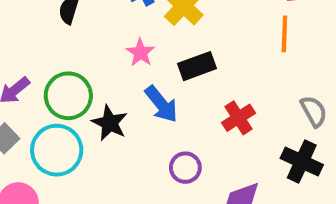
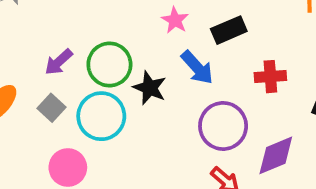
red cross: (238, 118) -> (270, 77), turned 32
purple circle: (185, 168) -> (223, 126), size x1.6

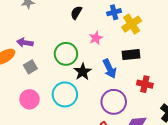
pink star: (175, 20) -> (96, 38), moved
purple arrow: (59, 62) -> (25, 43), moved, turned 35
cyan circle: (101, 116) -> (65, 94), moved

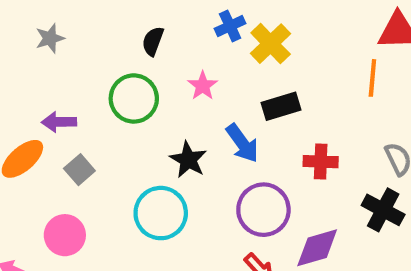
green circle: (66, 54) -> (134, 98), moved
pink circle: (30, 99) -> (65, 235), moved

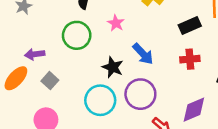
black rectangle: (281, 106) -> (190, 26), moved
purple circle: (263, 210) -> (140, 94), moved

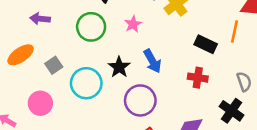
black rectangle: (190, 26) -> (206, 44), turned 35
purple arrow: (35, 54) -> (40, 19), moved
cyan circle: (100, 100) -> (86, 83), moved

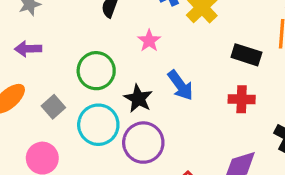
green circle: (91, 27) -> (96, 71), moved
purple circle: (140, 100) -> (143, 143), moved

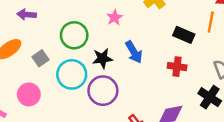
black star: (138, 98) -> (102, 58), turned 30

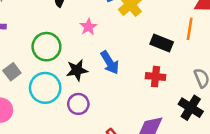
purple circle: (103, 91) -> (78, 104), size x0.7

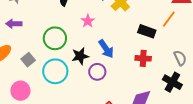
orange line: (190, 29) -> (169, 19), turned 30
purple circle: (78, 104) -> (97, 72), moved

